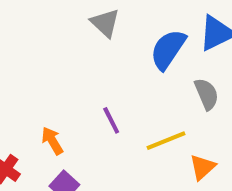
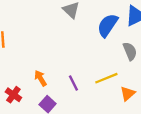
purple line: (111, 120) -> (73, 83), moved

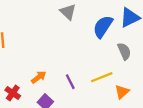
orange arrow: (40, 78) -> (39, 77), turned 84

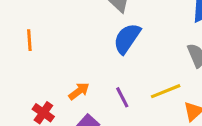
blue semicircle: (103, 27) -> (127, 39), moved

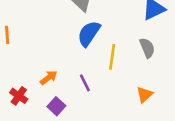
yellow line: (166, 91) -> (112, 57), moved, turned -60

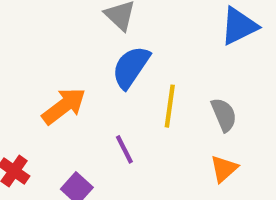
gray semicircle: (147, 48) -> (224, 115), moved
orange arrow: (49, 78) -> (64, 106), moved, size x1.5

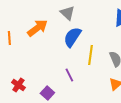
orange arrow: (64, 106) -> (37, 28), moved

